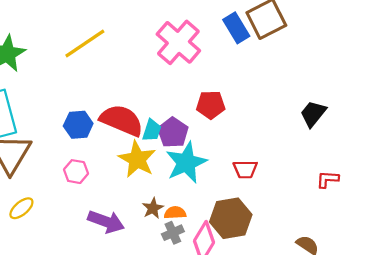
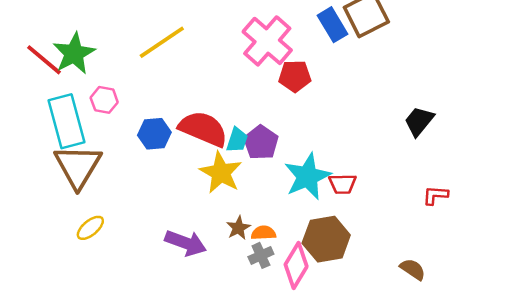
red pentagon: (211, 105) -> (295, 76), moved
cyan star: (186, 163) -> (307, 176), moved
pink hexagon: (76, 172) -> (104, 100), moved

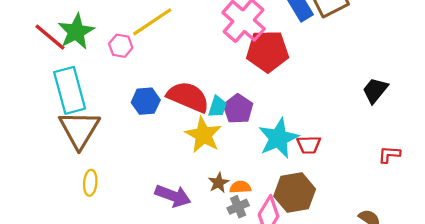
red pentagon: (295, 76) -> (267, 51), size x1.5
pink hexagon: (104, 100) -> (121, 46), moved
yellow ellipse: (90, 228) -> (90, 183), turned -45

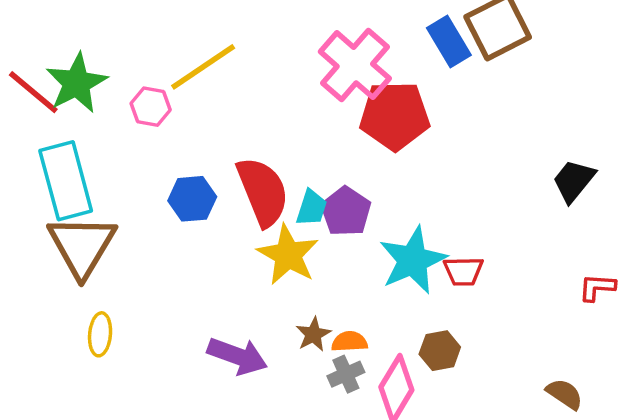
red semicircle: (188, 97) -> (263, 192), turned 45
brown hexagon: (295, 193) -> (440, 351), size x0.6

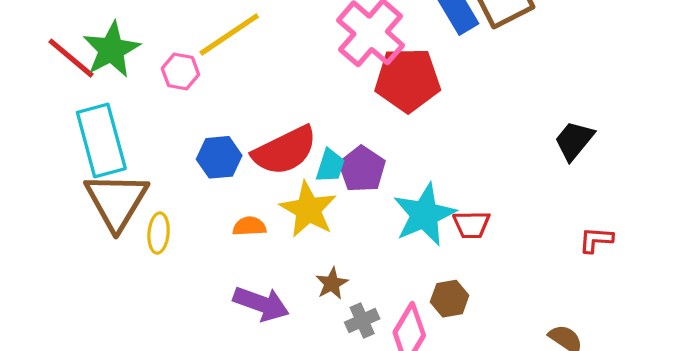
red semicircle: (263, 192) -> (285, 151), turned 86
yellow ellipse: (100, 334) -> (159, 233), moved
orange semicircle: (349, 342) -> (249, 226), moved

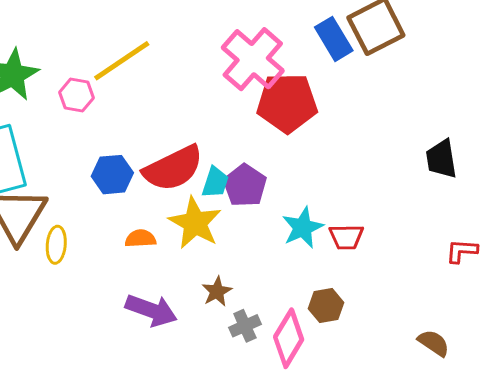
black trapezoid: (574, 140) -> (441, 159), turned -48
cyan star: (424, 215) -> (303, 228), size x0.7

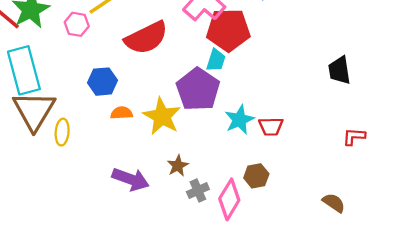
red semicircle: (173, 168) -> (146, 38), moved
cyan trapezoid: (215, 182) -> (216, 60), moved
purple pentagon: (245, 185) -> (198, 89), size x1.4
orange semicircle: (140, 238) -> (122, 113), moved

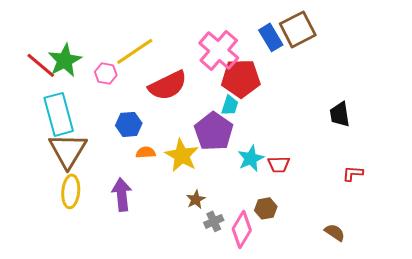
yellow ellipse: (62, 132) -> (71, 191), moved, size x1.4
purple arrow: (131, 179) -> (122, 194), moved, turned -116

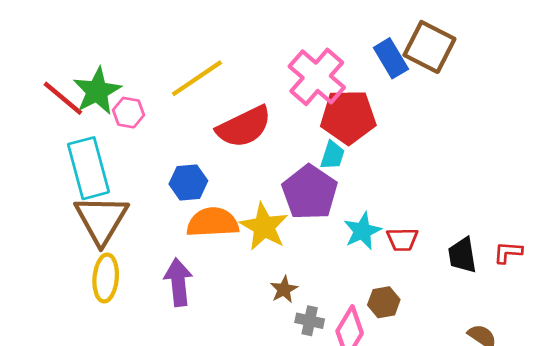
brown square: (298, 29) -> (429, 47), turned -36
pink hexagon: (106, 73) -> (128, 113), moved
black trapezoid: (340, 114) -> (462, 255), moved
orange semicircle: (146, 152) -> (213, 222), size x1.8
gray cross: (214, 221) -> (310, 321), turned 36

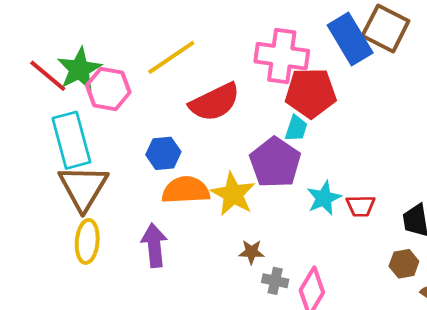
blue rectangle: (391, 58) -> (350, 39), size x1.4
pink cross: (317, 77) -> (282, 56), turned -33
pink hexagon: (128, 113) -> (108, 89), size x1.5
brown star: (284, 289) -> (251, 252), turned 30
brown hexagon: (384, 302) -> (404, 264), moved

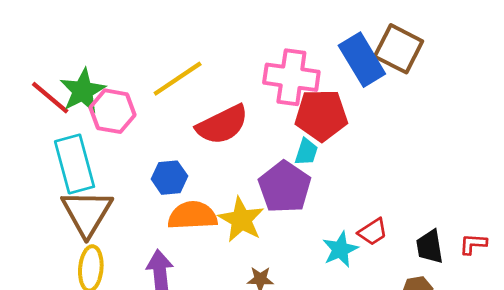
cyan star: (324, 198) -> (340, 249), moved
red trapezoid: (361, 206) -> (373, 232), turned -32

